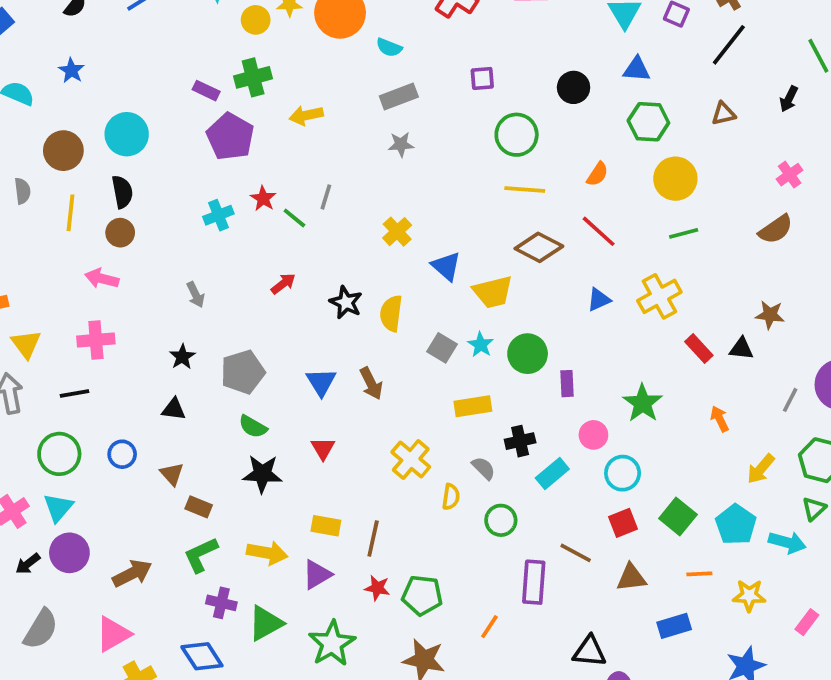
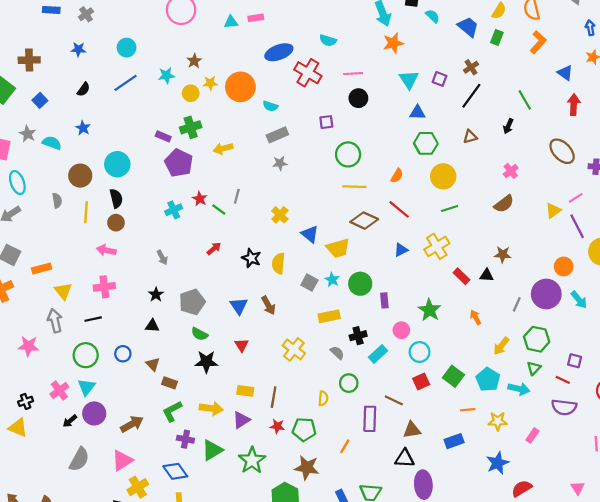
black circle: (574, 87) -> (358, 98), moved
yellow semicircle: (451, 497) -> (323, 398), moved
brown triangle: (631, 578) -> (412, 430), moved

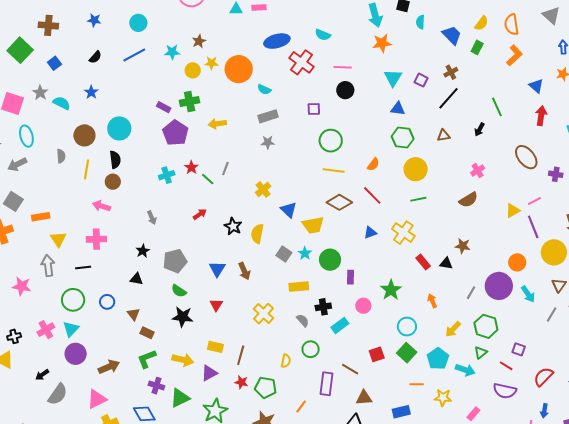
cyan semicircle: (433, 16) -> (420, 22), turned -136
yellow cross: (437, 246) -> (403, 233), turned -30
cyan circle: (420, 352) -> (407, 327), moved
black arrow: (70, 421) -> (42, 375), moved

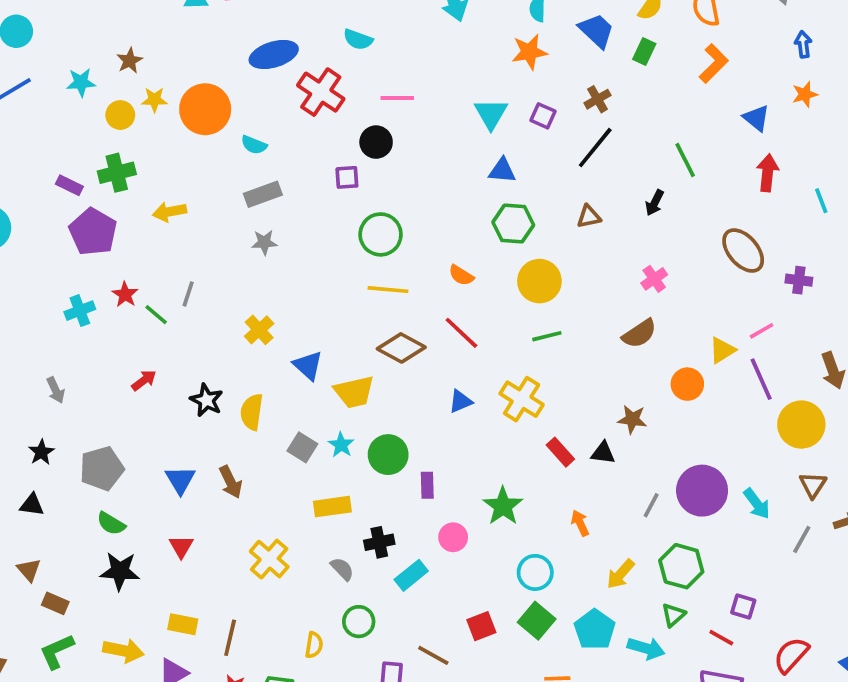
orange star: (382, 43) -> (529, 52), moved
black circle: (345, 90) -> (376, 142), moved
orange semicircle: (373, 164) -> (461, 275), turned 88
orange circle: (517, 262) -> (687, 384), moved

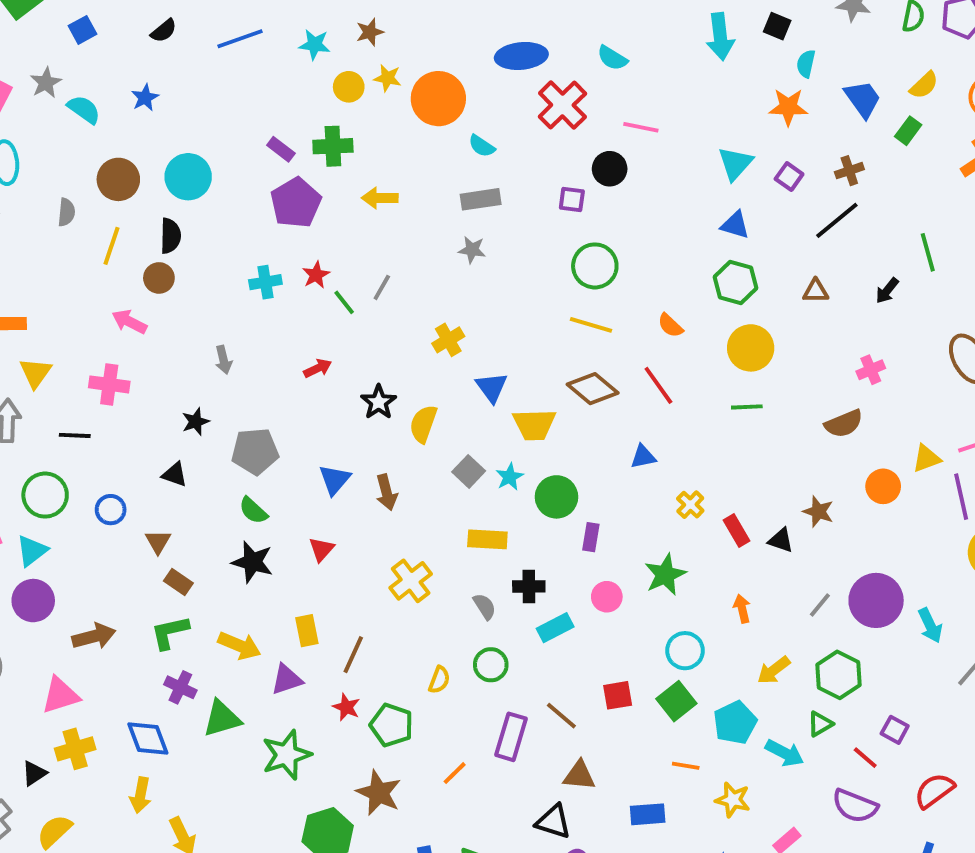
yellow cross: (522, 399) -> (690, 505), moved, size x0.6
yellow rectangle: (183, 624) -> (307, 631), turned 56

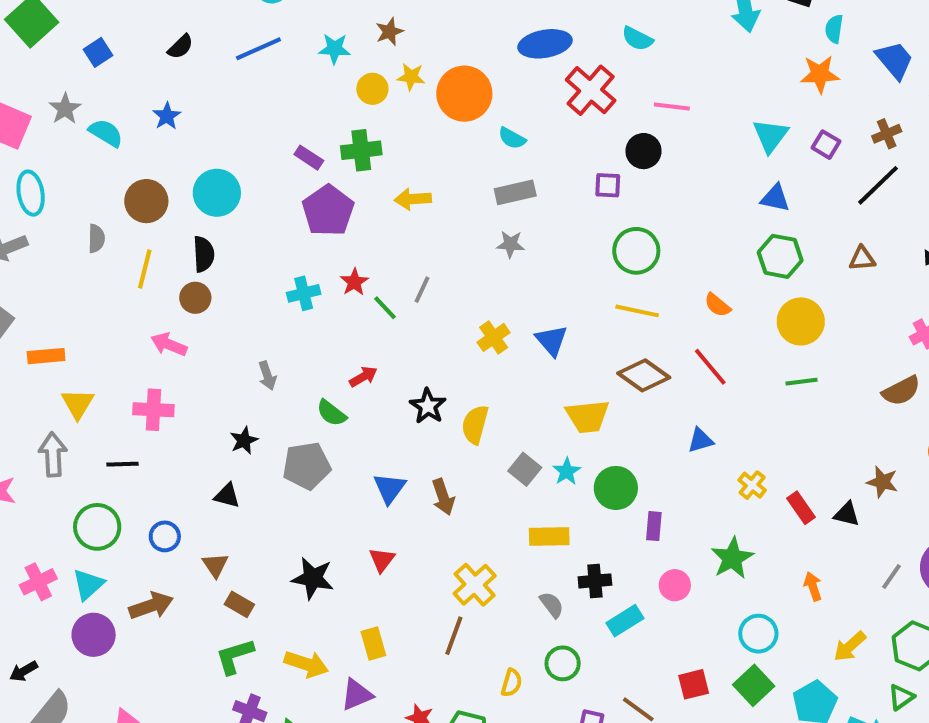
blue triangle: (492, 387) -> (551, 340), moved
green semicircle: (253, 511) -> (331, 413), moved
brown arrow: (94, 636) -> (151, 606), moved
brown line: (353, 655) -> (454, 636), moved

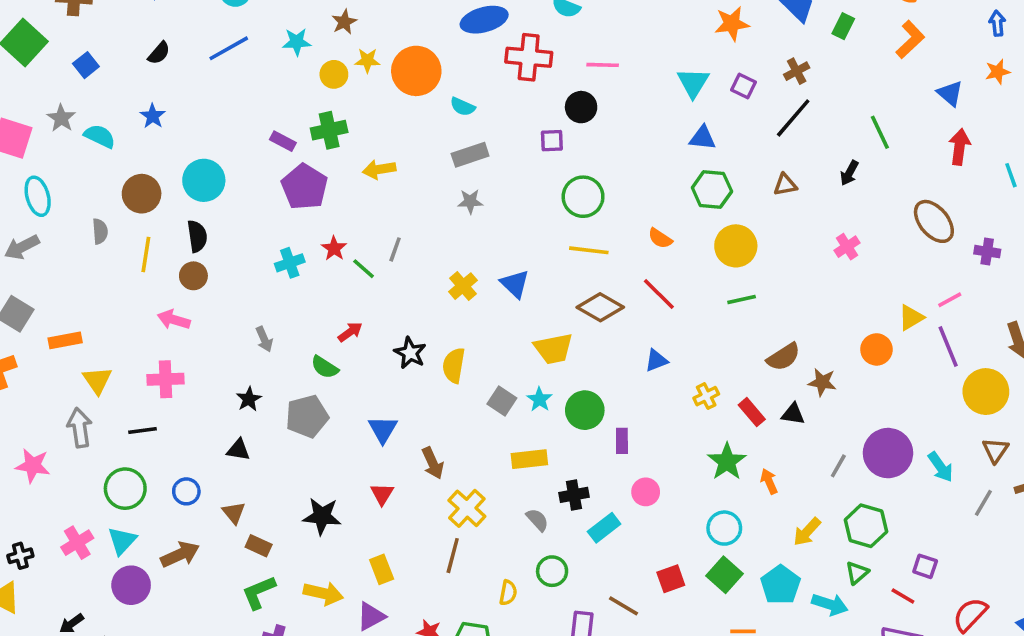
red cross: (591, 90) -> (529, 57), turned -30
brown semicircle: (901, 391) -> (783, 357), moved
yellow cross: (752, 485) -> (706, 396), turned 30
brown arrow: (443, 497) -> (433, 463), moved
green star: (732, 558) -> (727, 462), moved

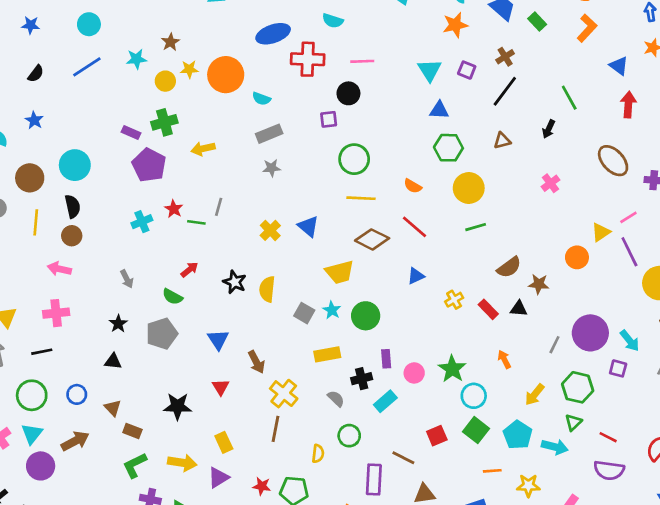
green rectangle: (843, 26) -> (537, 21), turned -66
green line: (364, 269) -> (196, 222), turned -30
purple rectangle: (622, 441) -> (386, 359), moved
green star: (727, 462) -> (452, 369), moved
purple square: (925, 566) -> (618, 368), moved

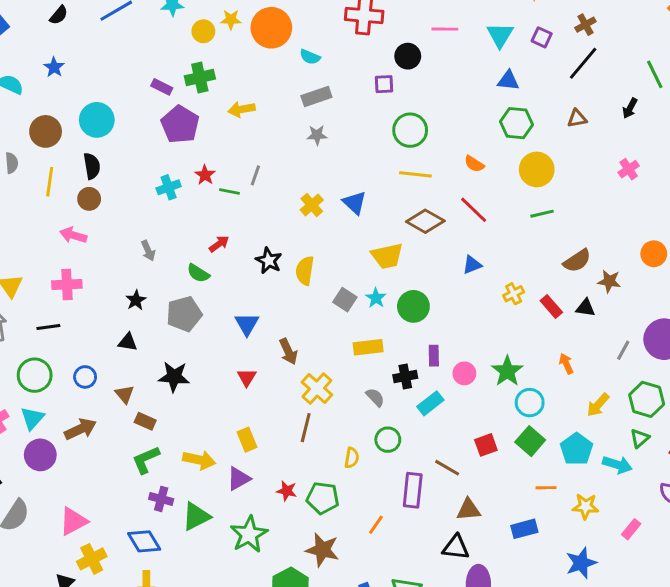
pink line: (362, 61) -> (445, 29), moved
black star: (178, 406) -> (174, 377), moved

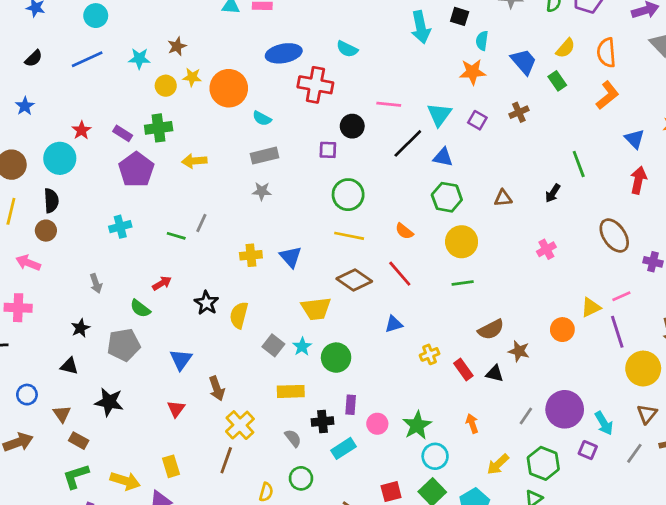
black line: (583, 63) -> (408, 143), moved
red star: (205, 175) -> (82, 130), moved
yellow cross: (312, 205) -> (251, 255), turned 30

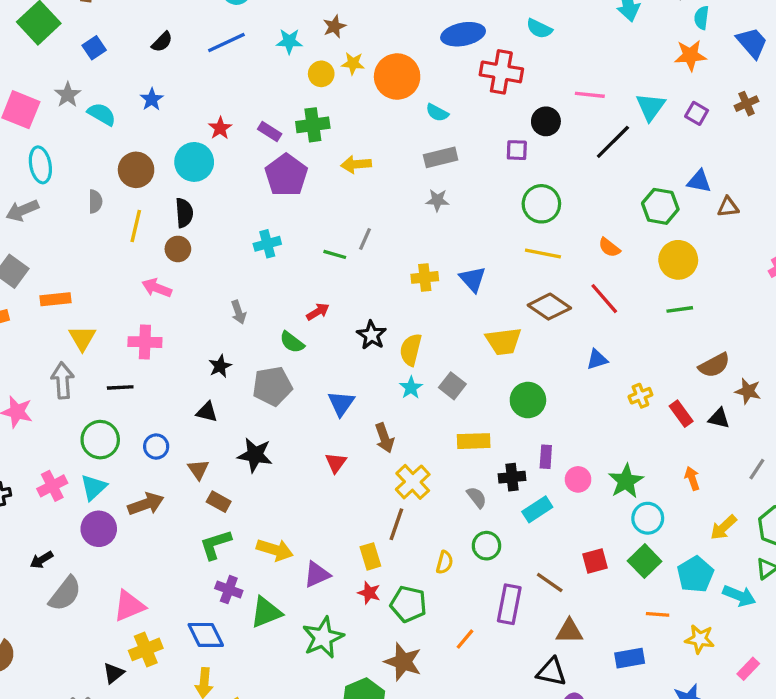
blue triangle: (443, 157) -> (699, 181), moved
cyan star: (302, 347) -> (411, 388), moved
yellow rectangle: (171, 466) -> (370, 556), moved

